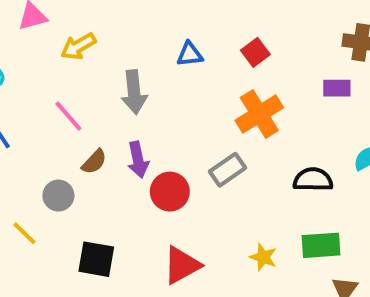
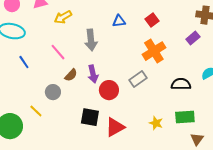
purple rectangle: (337, 88) -> (193, 38), turned -40
black square: (96, 259) -> (90, 117), moved

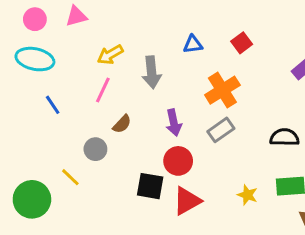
yellow arrow: (63, 17) -> (110, 55), moved
orange cross: (154, 51) -> (222, 90), moved
pink line: (58, 52) -> (103, 90), turned 66
purple arrow: (93, 74) -> (174, 123), moved
red circle: (109, 90) -> (178, 161), moved

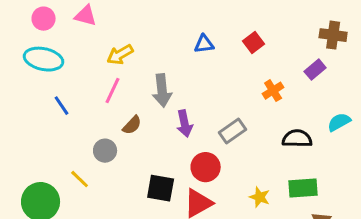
pink triangle: (76, 16) -> (86, 16), turned 30
gray arrow: (152, 72) -> (162, 91), moved
orange cross: (222, 90) -> (273, 91), moved, size x0.6
red circle: (178, 161) -> (206, 167), moved

